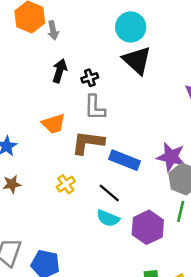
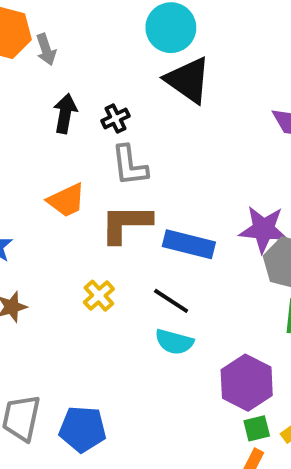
purple hexagon: (148, 227) -> (247, 383), moved

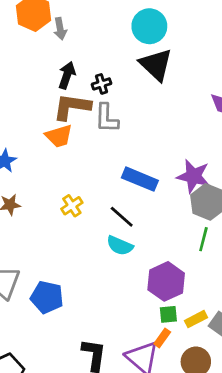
brown L-shape: (126, 224) -> (72, 107), moved

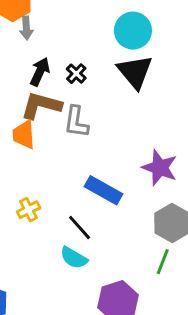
gray arrow: (60, 29) -> (26, 28), moved
black cross: (101, 84) -> (76, 74), moved, turned -36
orange trapezoid: (59, 136) -> (24, 135), turned 96
purple star: (193, 176) -> (160, 168), moved

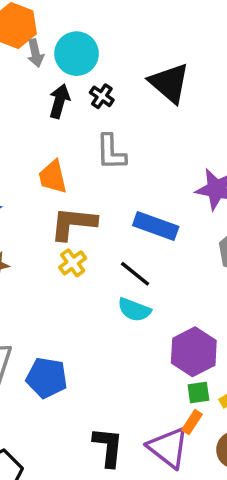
cyan circle: (133, 31) -> (77, 54), moved
brown L-shape: (41, 105) -> (73, 223), moved

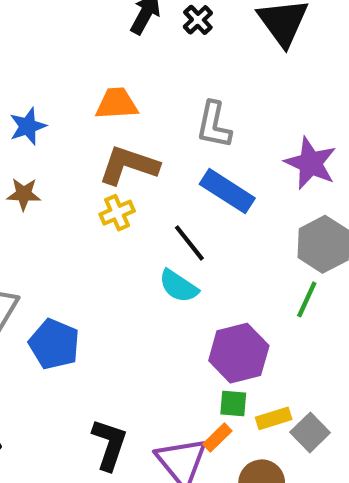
gray L-shape: (111, 152) -> (214, 125), moved
orange trapezoid: (53, 177) -> (117, 104), turned 87

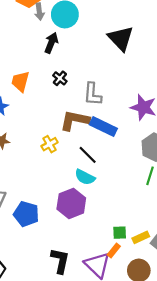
black cross: (198, 20) -> (60, 78), moved
orange trapezoid: (117, 104) -> (20, 81), moved, turned -65
brown L-shape: (129, 165) -> (75, 120), moved
purple hexagon: (239, 353) -> (71, 203), moved

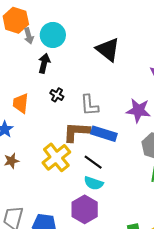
yellow cross: (50, 144) -> (56, 157), size x1.8

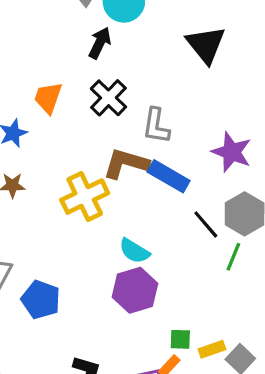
black cross: (57, 95) -> (108, 98), size x1.6
black line: (93, 162) -> (206, 224), moved
purple hexagon: (85, 209) -> (135, 290), moved

